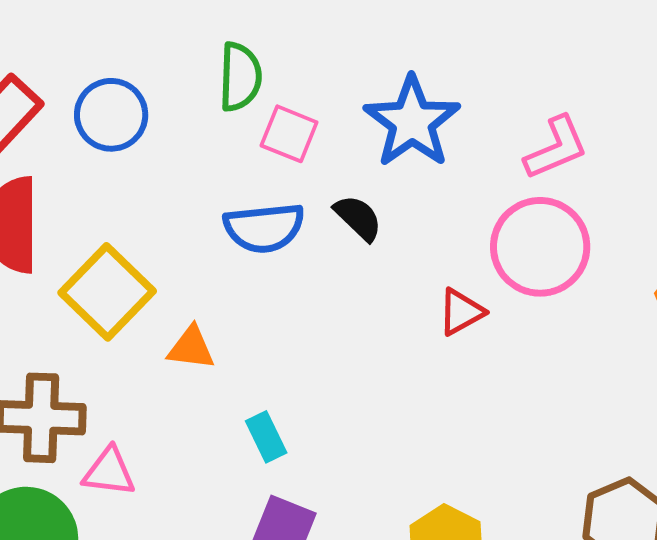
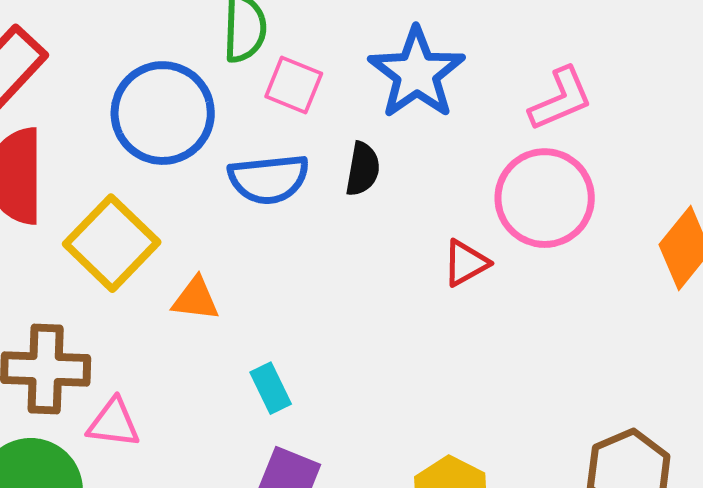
blue circle: (111, 115) -> (163, 113), moved, size x1.4
black semicircle: (358, 218) -> (363, 169), turned 56

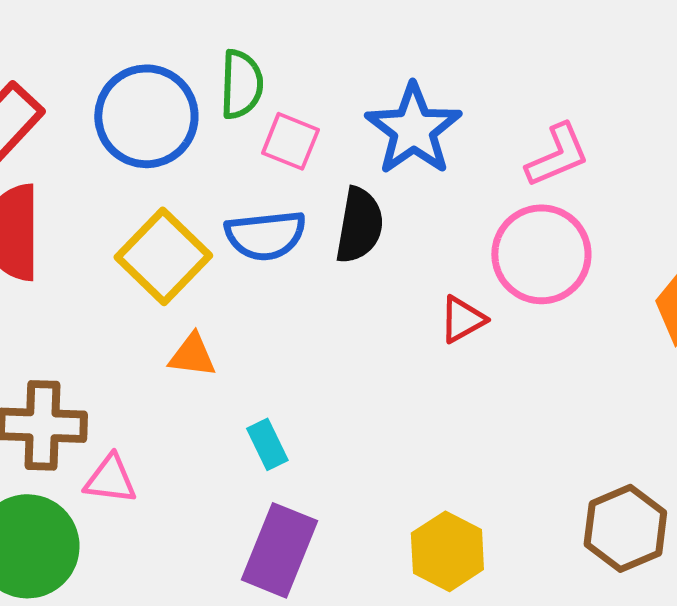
blue circle: (163, 113) -> (146, 116), moved
black semicircle: (363, 169) -> (359, 225), size x1.4
yellow square: (112, 243) -> (163, 256), moved

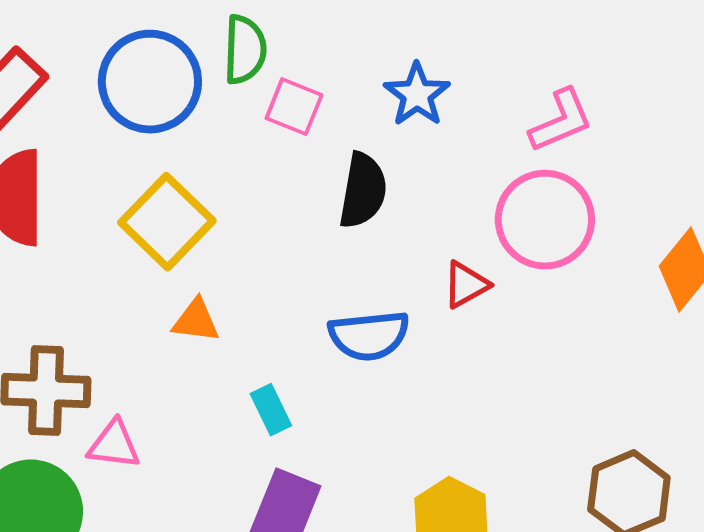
blue star: (413, 129) -> (417, 95), size x0.7
blue semicircle: (265, 235) -> (369, 336), moved

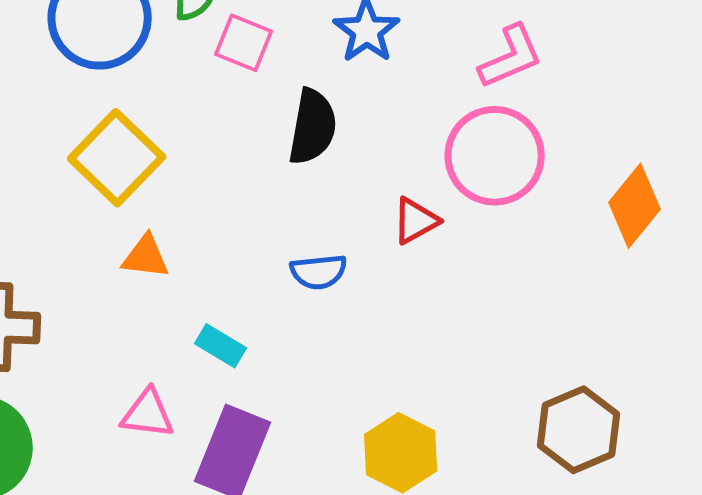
blue semicircle: (369, 336) -> (319, 272), size x0.7
cyan rectangle: (271, 410) -> (221, 346), turned -33
pink triangle: (114, 445) -> (148, 414), moved

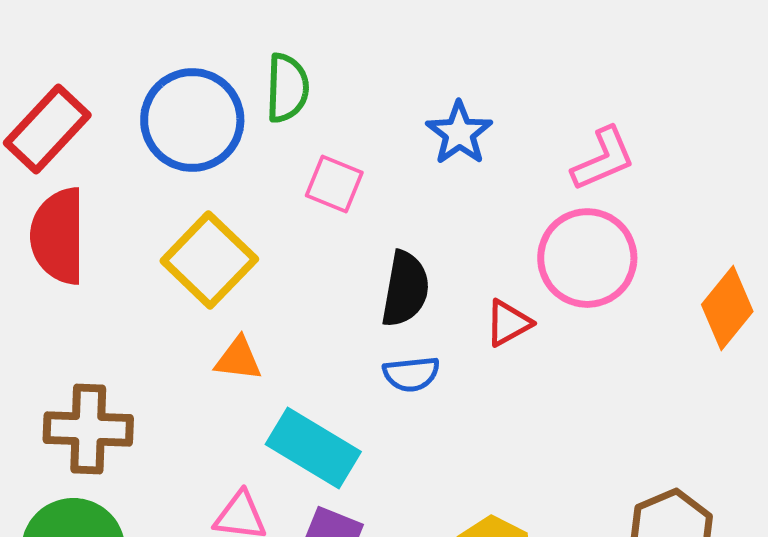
pink square: (244, 43) -> (334, 184), moved
black semicircle: (313, 127) -> (405, 289), moved
cyan rectangle: (221, 346) -> (313, 448), size x1.8

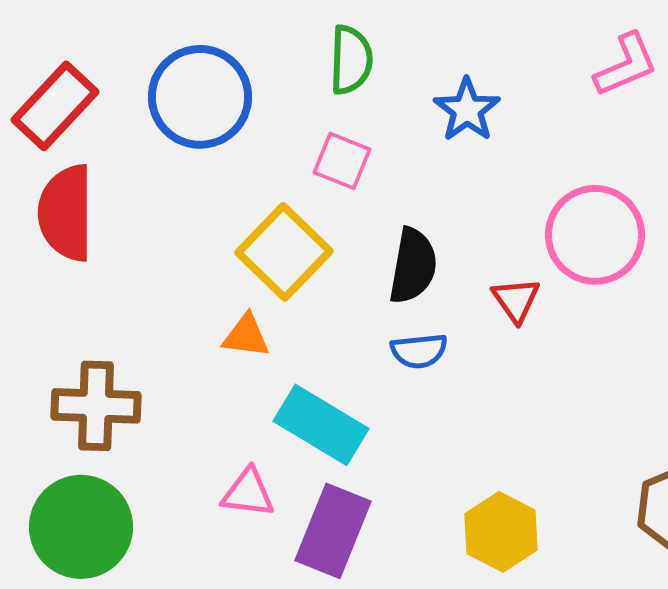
green semicircle: (287, 88) -> (351, 60), moved
pink L-shape: (603, 159) -> (626, 65), moved
yellow square: (209, 260) -> (284, 252), moved
red triangle: (508, 323) -> (516, 300), turned -36

